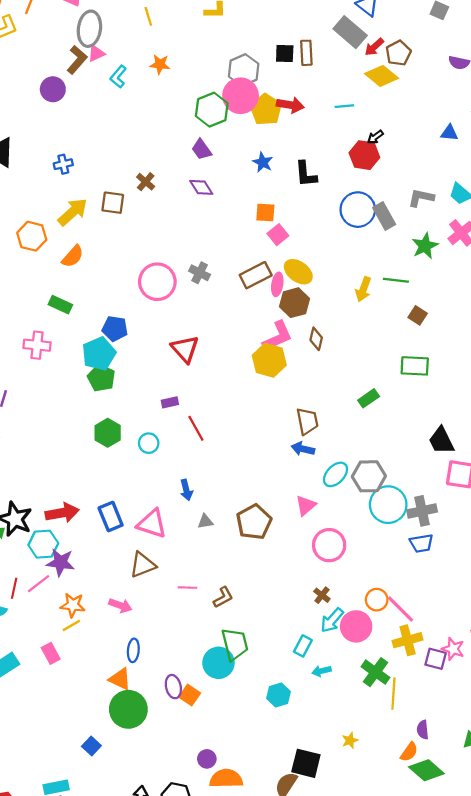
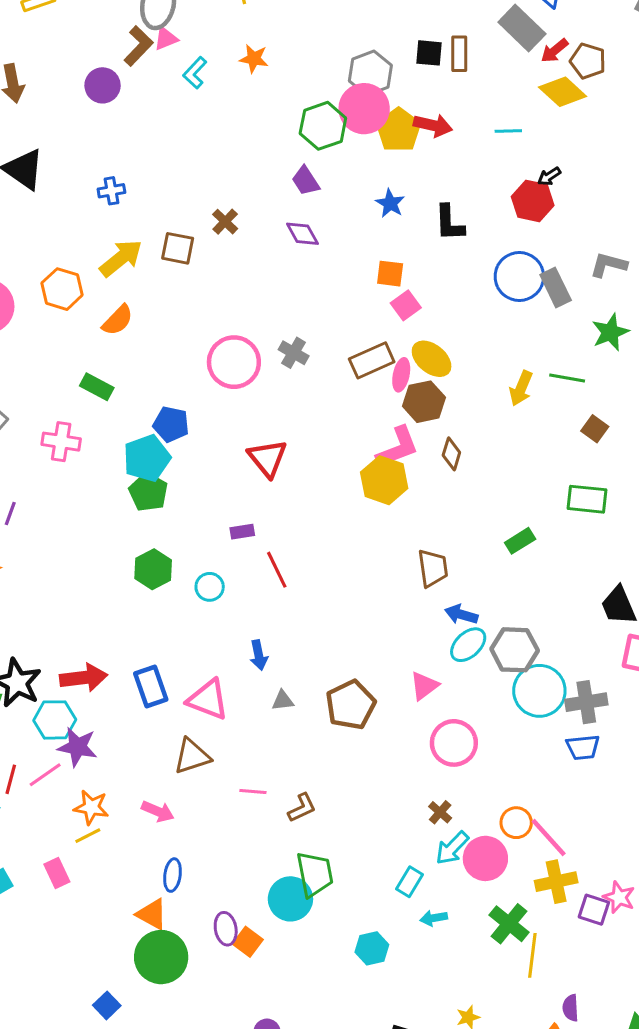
brown pentagon: (398, 53) -> (588, 61), turned -30
blue arrow: (303, 449) -> (461, 614), moved

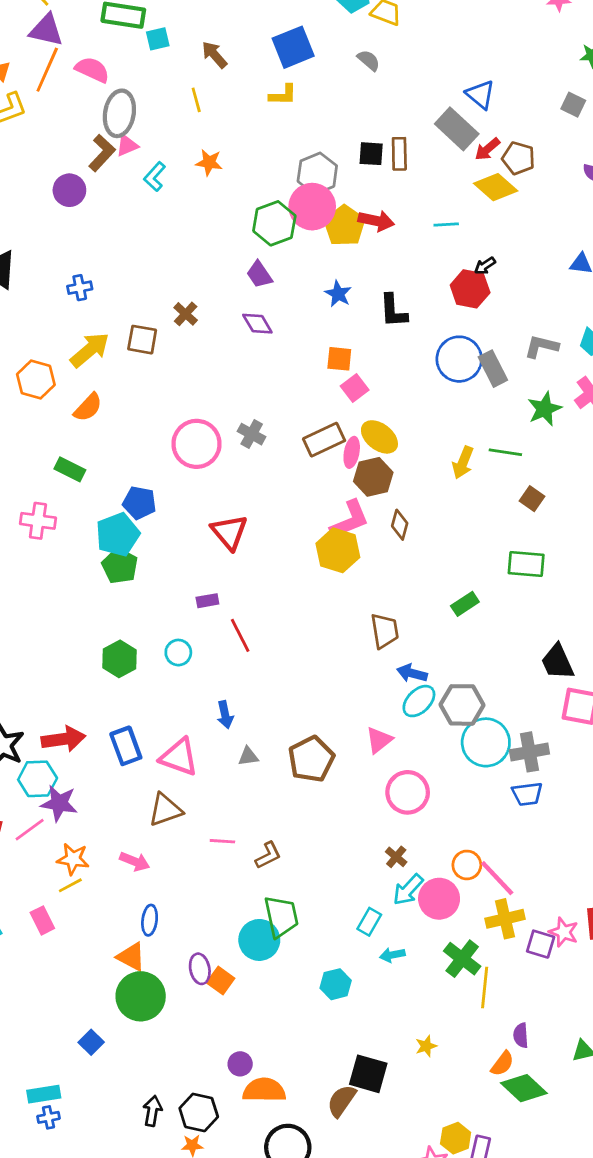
green hexagon: (153, 569) -> (120, 659), moved

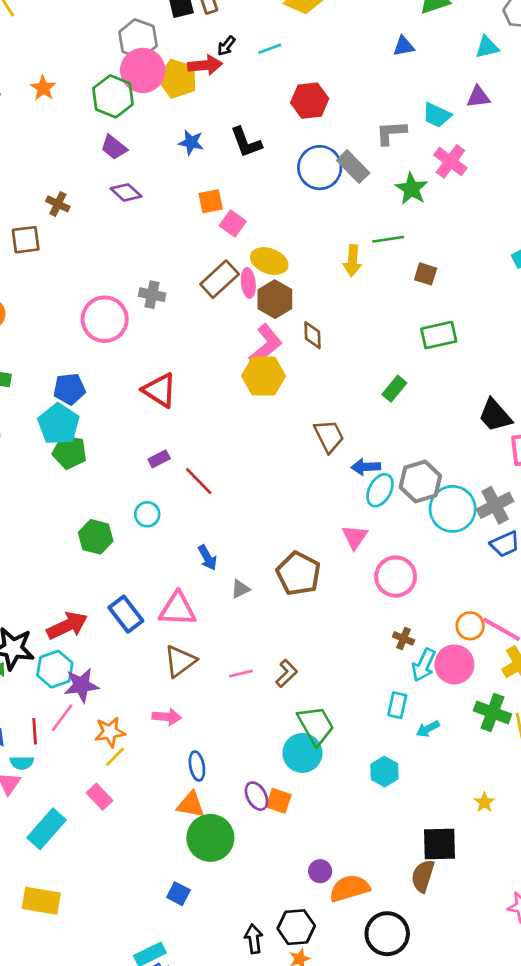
orange star: (209, 162) -> (43, 88), moved, turned -30
black arrow: (485, 266) -> (226, 46), moved

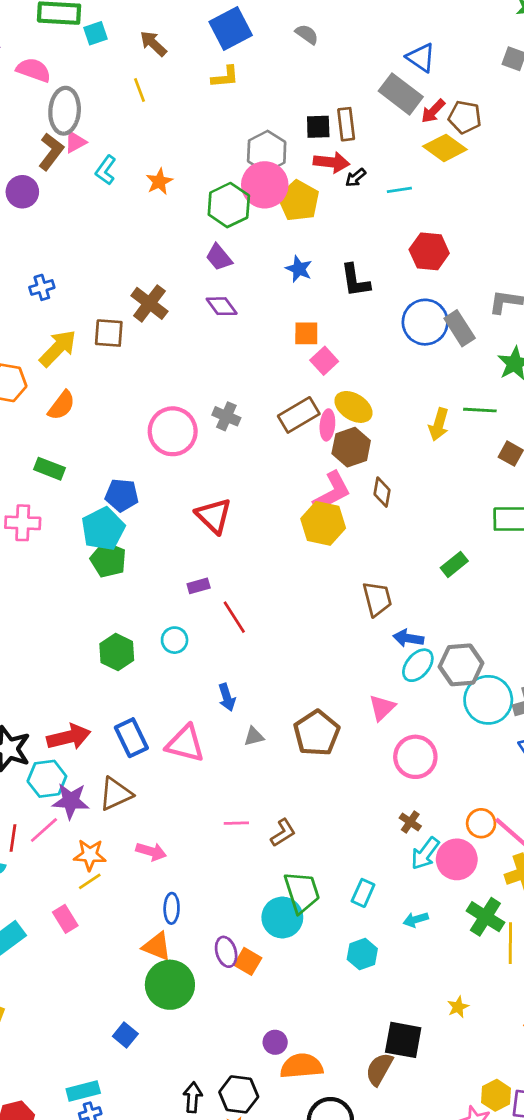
red arrow: (205, 65) -> (331, 162), moved
brown cross: (58, 204) -> (149, 303), size x1.5
brown triangle: (180, 661) -> (116, 794), moved
cyan rectangle: (397, 705) -> (363, 893), moved

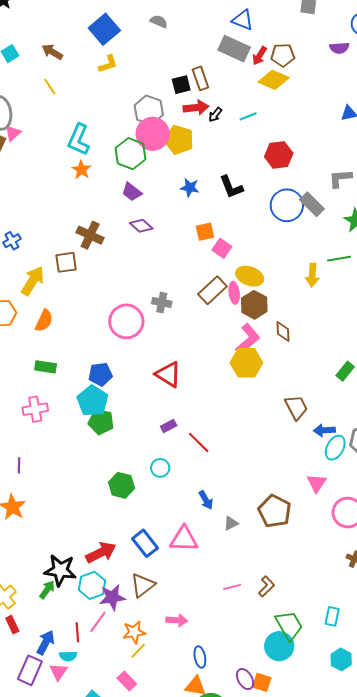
cyan L-shape: (106, 170) -> (79, 140), moved, size x1.5
orange star: (159, 182) -> (81, 170), moved

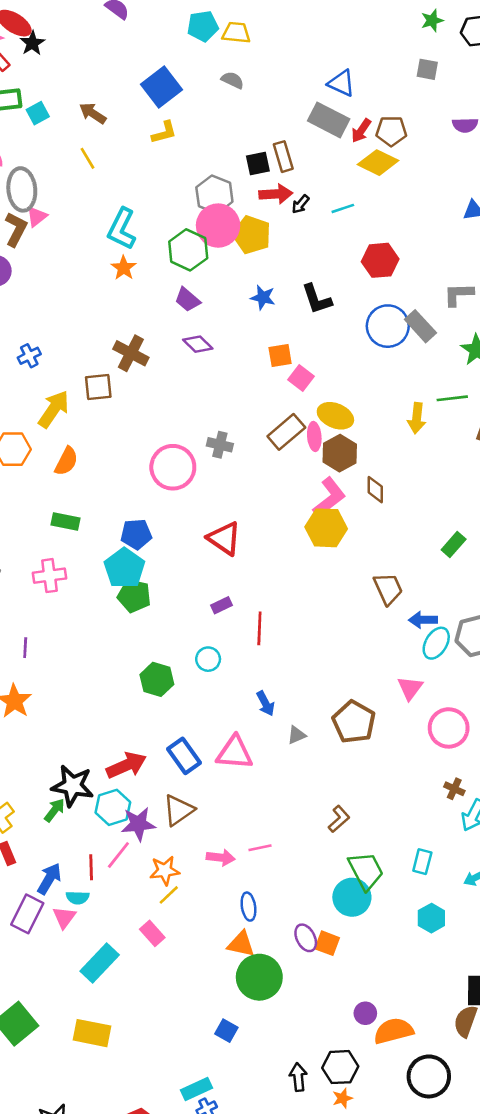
red line: (199, 442) -> (259, 628), turned 45
pink line: (232, 587) -> (260, 848), moved

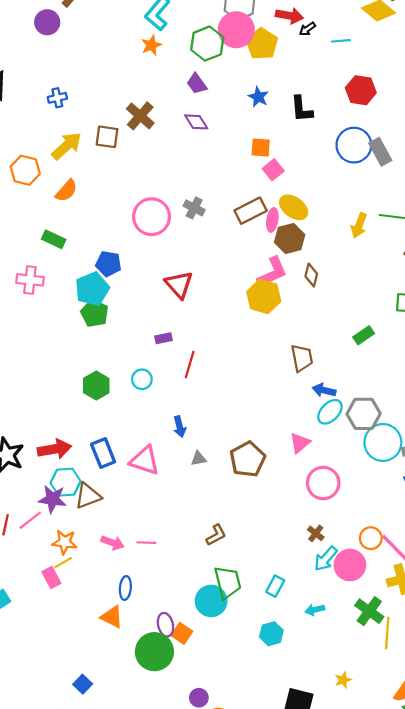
cyan hexagon: (113, 807) -> (66, 482), moved
pink rectangle: (152, 933) -> (51, 578), moved
green circle: (259, 977) -> (154, 652), moved

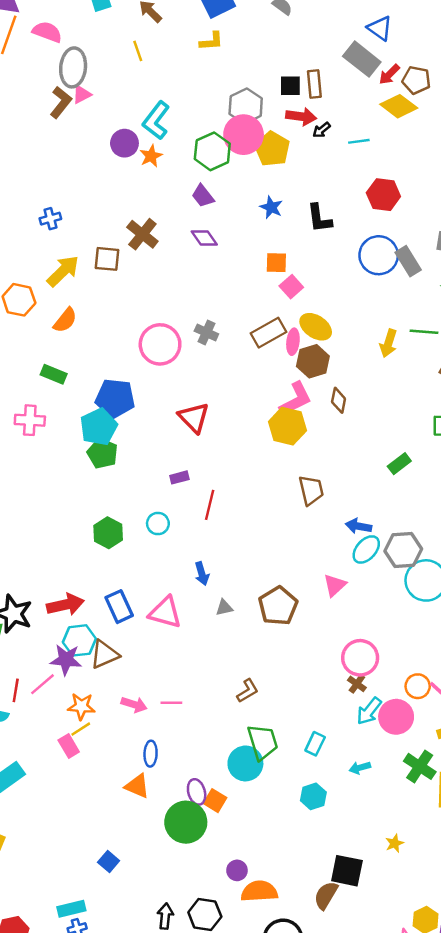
purple circle: (47, 22) -> (124, 143), moved
blue pentagon: (108, 264) -> (115, 398), size x1.4
brown trapezoid: (302, 358) -> (311, 490), moved
pink circle: (323, 483) -> (360, 658), moved

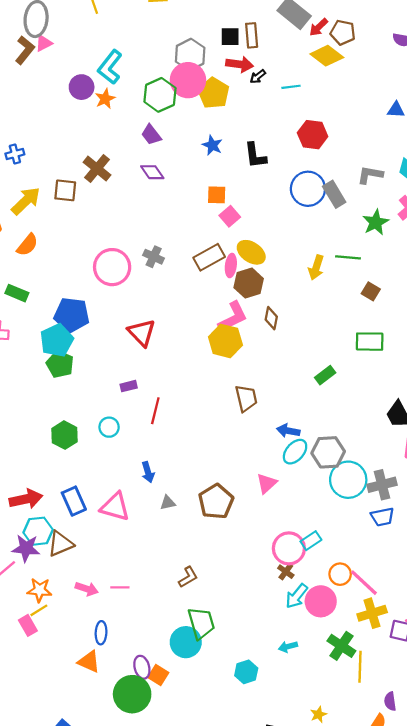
cyan rectangle: (315, 744) -> (311, 541), moved, turned 30

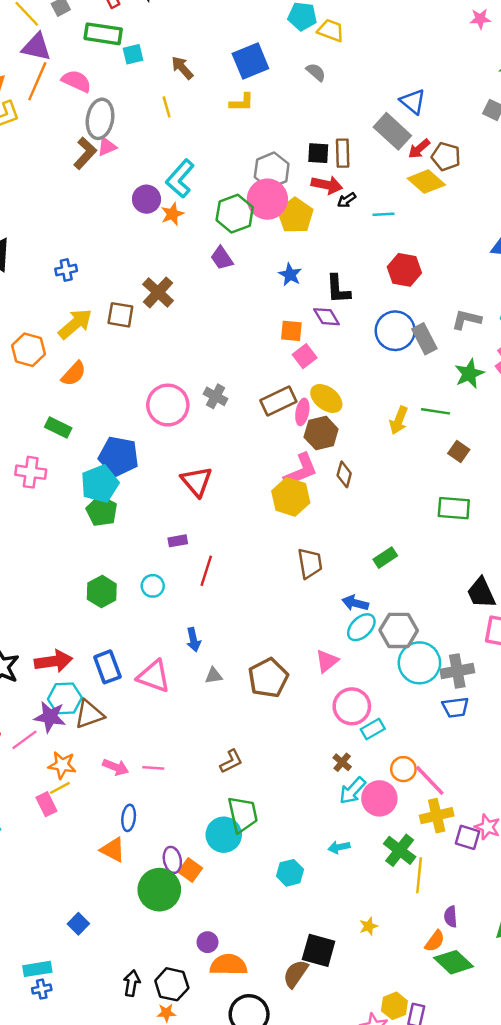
purple diamond: (152, 172) -> (326, 317), moved
green rectangle: (325, 375) -> (385, 558), moved
pink circle: (289, 548) -> (352, 706), moved

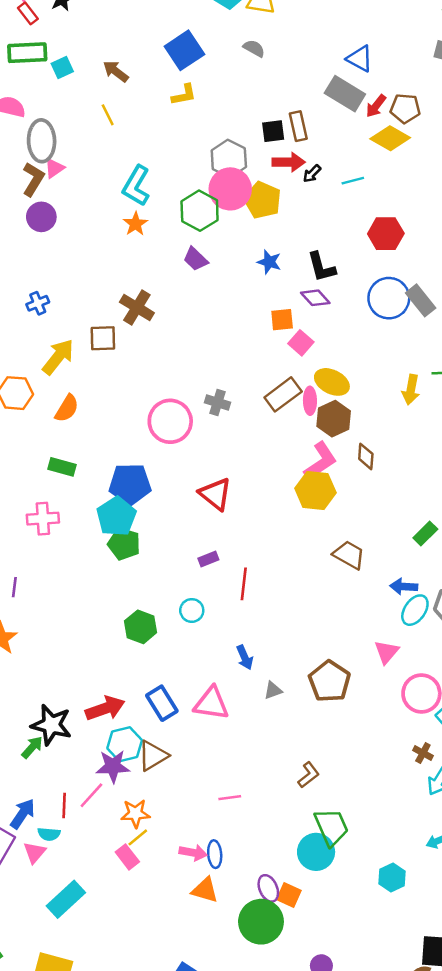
purple circle: (146, 199) -> (41, 217), moved
brown trapezoid: (310, 563) -> (349, 555), turned -40
pink arrow: (116, 767) -> (193, 853), moved

